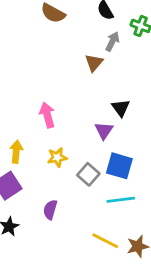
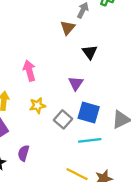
black triangle: (121, 108) -> (90, 52), moved
purple semicircle: (50, 210) -> (24, 153), moved

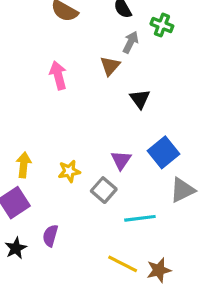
pink arrow: (29, 71) -> (58, 75), moved
purple triangle: (76, 83) -> (121, 160), moved
blue square: (89, 112) -> (164, 152), moved, turned 35

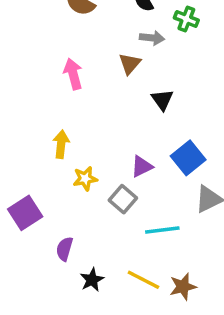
gray arrow: (130, 42) -> (152, 38), turned 70
purple triangle: (121, 160) -> (142, 167), turned 30
yellow arrow: (24, 165) -> (61, 144), moved
black star: (16, 248) -> (92, 280), moved

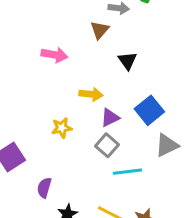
pink arrow: (73, 74) -> (54, 55), moved, turned 115
yellow arrow: (61, 144) -> (91, 94), moved, turned 90
gray square: (123, 199) -> (107, 145), moved

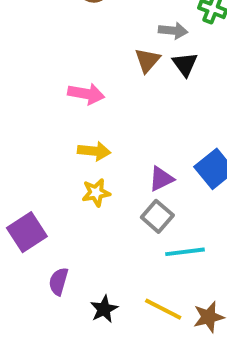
black triangle: (127, 61) -> (185, 64), moved
yellow arrow: (91, 94) -> (94, 151), moved
purple semicircle: (44, 188) -> (59, 281), moved

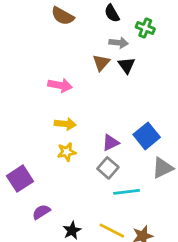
purple semicircle: (59, 281) -> (41, 212), turned 42

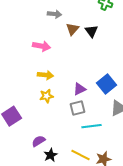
gray arrow: (119, 43) -> (55, 14), moved
gray square: (108, 168) -> (78, 108), turned 35
purple semicircle: (41, 212) -> (39, 141), moved

